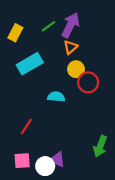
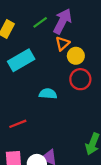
yellow circle: (76, 69) -> (76, 56), moved
red line: (26, 126) -> (18, 124), turned 35

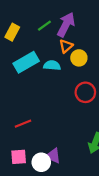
red circle: (80, 79) -> (85, 92), moved
cyan semicircle: (48, 94) -> (52, 65), moved

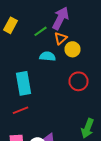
green line: (44, 26) -> (40, 31), moved
cyan rectangle: (26, 62) -> (24, 83), moved, turned -70

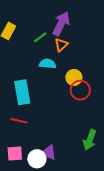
yellow circle: (72, 49) -> (74, 77), moved
red line: (20, 110) -> (19, 121), turned 35

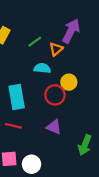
purple arrow: (61, 24) -> (71, 31), moved
red circle: (80, 90) -> (55, 95), moved
purple triangle: (49, 152) -> (54, 127), moved

